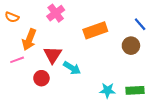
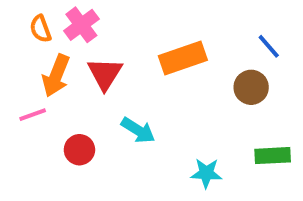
pink cross: (56, 13) -> (81, 25), moved
orange semicircle: (12, 17) -> (40, 29), moved, turned 48
red triangle: (53, 55) -> (105, 74), moved
green rectangle: (135, 90) -> (273, 156), moved

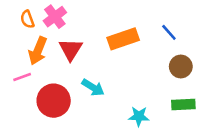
blue line: (269, 46) -> (169, 32), moved
brown circle: (251, 87) -> (181, 66), moved
red circle: (79, 150) -> (54, 101), size x1.6

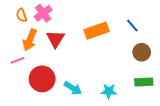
cyan arrow: (93, 87) -> (73, 88), moved

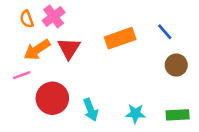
orange arrow: (30, 40) -> (37, 50), turned 35
green rectangle: (144, 82) -> (178, 115), moved
cyan arrow: (73, 88) -> (91, 110), turned 36

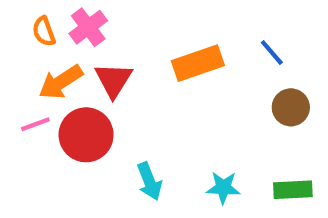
red circle: (52, 98) -> (86, 135), moved

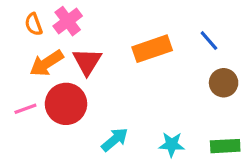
pink line: (35, 124) -> (25, 109), moved
cyan arrow: (149, 181) -> (115, 140), turned -108

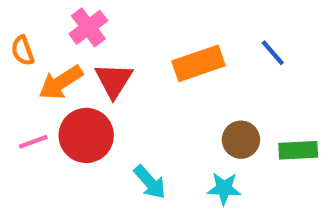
orange semicircle: (34, 24) -> (23, 51), moved
brown circle: (224, 83) -> (241, 140), moved
cyan arrow: (115, 140) -> (150, 182), turned 88
green rectangle: (225, 146) -> (298, 150), moved

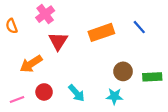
orange arrow: (61, 82) -> (31, 64), moved
red circle: (86, 135) -> (44, 92), moved, size x0.6
pink line: (33, 142) -> (17, 100), moved

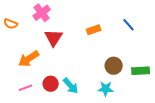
orange semicircle: (12, 26) -> (11, 24), turned -48
orange rectangle: (101, 32) -> (94, 30), size x0.6
red circle: (44, 92) -> (51, 84), moved
pink line: (17, 100) -> (26, 88), moved

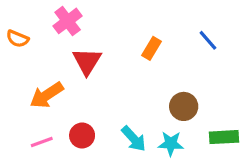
orange rectangle: (94, 30) -> (151, 48), turned -40
green rectangle: (141, 71) -> (224, 137), moved
cyan arrow: (71, 86) -> (134, 139), moved

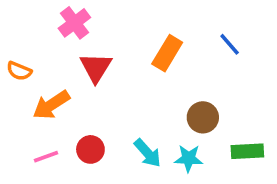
orange semicircle: (18, 39) -> (19, 71), moved
orange rectangle: (151, 48) -> (167, 53), size x1.4

